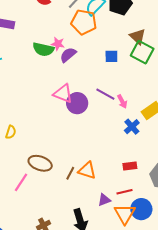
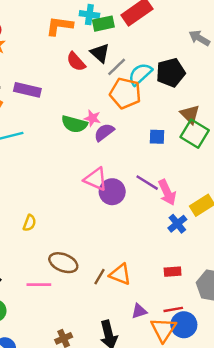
pink arrow: (122, 101) -> (167, 192), size x1.5
pink line: (21, 182) -> (39, 285), turned 54
red line: (124, 192) -> (173, 309), moved

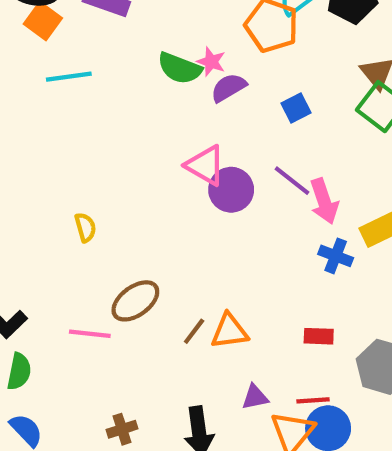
blue square: (157, 137) -> (296, 108), moved, turned -35
yellow semicircle: (29, 223) -> (85, 227), turned -42
blue cross: (177, 224) -> (336, 256), turned -36
brown ellipse: (63, 263) -> (135, 301), turned -64
orange triangle: (120, 274) -> (229, 331), turned -35

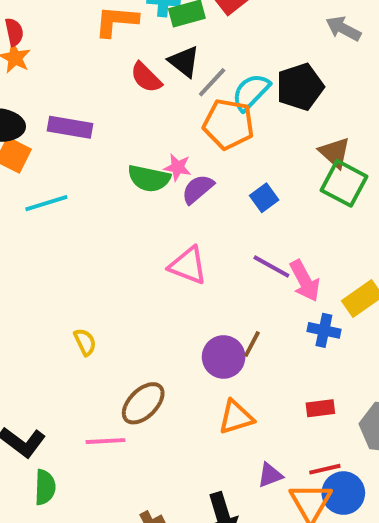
purple circle: (231, 190) -> (224, 357), moved
brown line: (194, 331) -> (252, 344), moved

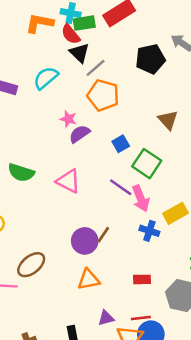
red semicircle: (146, 77) -> (71, 34), moved
black pentagon: (300, 87) -> (150, 59), moved
cyan semicircle: (251, 92) -> (46, 78), moved
green semicircle: (149, 178) -> (21, 173), moved
green square: (344, 183) -> (147, 164), moved

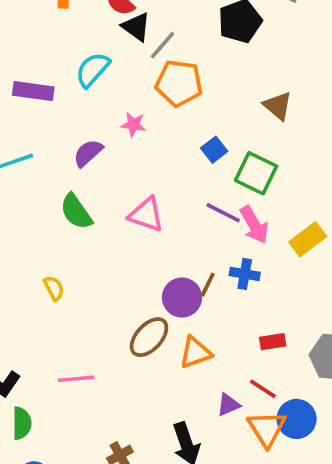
purple semicircle: (80, 134) -> (88, 153), moved
green semicircle: (21, 173) -> (76, 212), turned 45
blue cross: (149, 231) -> (245, 274), moved
brown ellipse: (31, 265) -> (149, 337), moved
red line: (141, 318) -> (263, 389), moved, turned 48

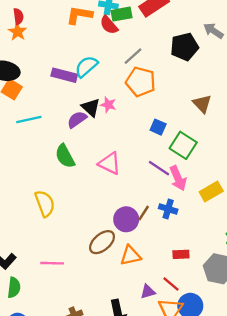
black triangle: (136, 27) -> (91, 107), moved
purple rectangle: (33, 91) -> (64, 75), moved
blue square: (214, 150) -> (158, 127), turned -35
yellow semicircle: (54, 288) -> (45, 204), size x1.6

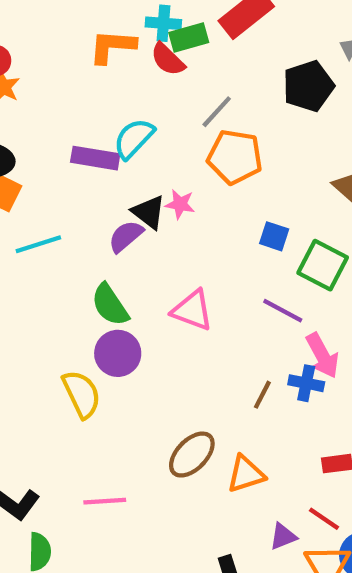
pink arrow: (178, 178) -> (322, 356), moved
purple circle: (126, 219) -> (118, 353), moved

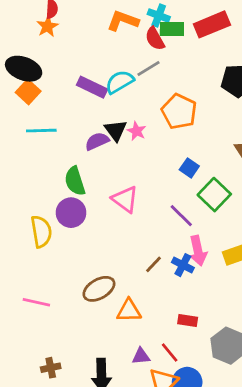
gray line: (217, 112) -> (148, 69), moved

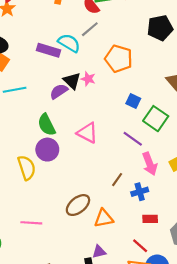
cyan semicircle: (120, 82) -> (69, 43), turned 70
blue cross: (183, 265) -> (140, 192), moved, turned -35
purple triangle: (141, 356) -> (99, 252), moved

